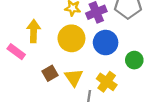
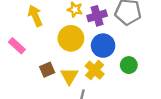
yellow arrow: (34, 31) -> (35, 16), moved, turned -30
yellow cross: (107, 82) -> (95, 70), moved

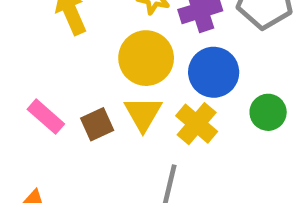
pink rectangle: (17, 46) -> (46, 117), moved
yellow triangle: (69, 76) -> (143, 114), moved

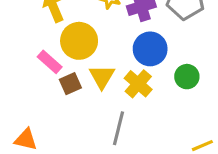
yellow circle: (146, 58) -> (79, 41), moved
pink rectangle: (46, 117) -> (50, 62), moved

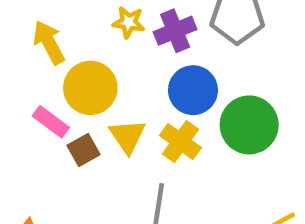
green circle: (187, 77) -> (249, 125), size x1.6

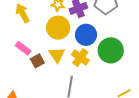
yellow circle: (90, 88) -> (58, 28), moved

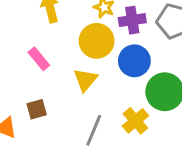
yellow cross: (80, 57) -> (135, 121), moved
brown square: (37, 61) -> (37, 109), moved

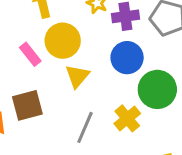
yellow circle: (97, 41) -> (63, 41), moved
brown square: (37, 109) -> (27, 105), size x1.5

